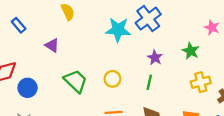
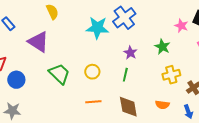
purple triangle: (52, 45) -> (38, 42), size x1.6

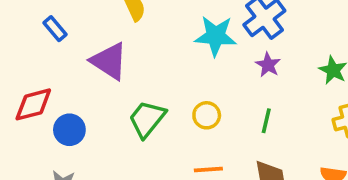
purple star: (130, 53) -> (268, 65), moved
green trapezoid: (59, 74) -> (147, 119), turned -95

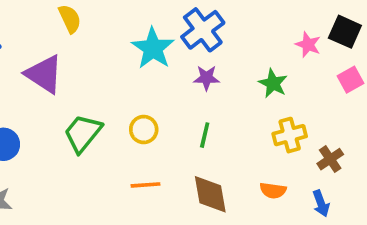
cyan star: (216, 36) -> (153, 48), turned 30
purple star: (268, 65) -> (206, 78), turned -30

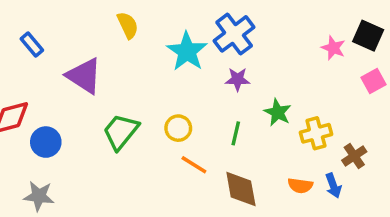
yellow semicircle: (70, 19) -> (128, 25), moved
green star: (273, 83) -> (278, 112), moved
orange line: (146, 185) -> (194, 165), moved, turned 36
blue arrow: (321, 203) -> (333, 186), moved

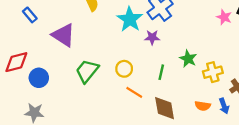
purple star: (238, 79) -> (152, 37), moved

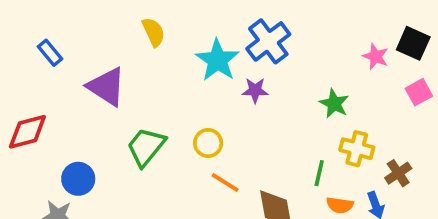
green star: (188, 59) -> (334, 104), moved
green line: (161, 72) -> (319, 173), moved
yellow cross: (213, 72) -> (357, 149), turned 30
blue circle: (39, 78) -> (78, 179), moved

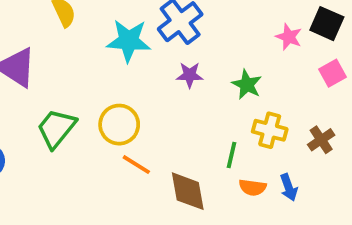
cyan star: (217, 60) -> (129, 41), turned -30
purple star: (255, 90) -> (190, 75), moved
yellow circle: (208, 143) -> (119, 125), size x1.4
brown cross: (398, 173) -> (321, 140), moved

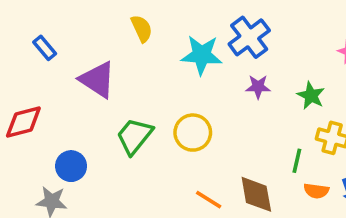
orange line: (136, 165) -> (209, 200), moved

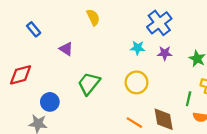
cyan star: (202, 55) -> (138, 48), moved, size x0.6
purple triangle: (97, 80) -> (66, 49), size x0.6
yellow circle: (193, 133) -> (137, 82), moved

